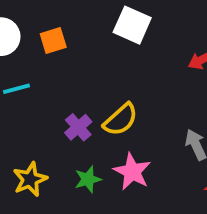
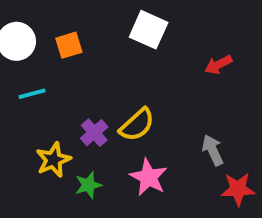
yellow star: (30, 179) -> (53, 160), moved
green star: (88, 179) -> (88, 185), moved

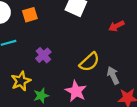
yellow semicircle: (137, 125) -> (89, 62), moved
purple cross: (94, 133) -> (43, 55), moved

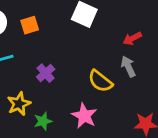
yellow semicircle: (89, 62) -> (100, 81), turned 80
gray arrow: (113, 75) -> (128, 66), moved

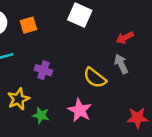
purple cross: (46, 73) -> (43, 70), turned -30
green star: (43, 121) -> (41, 115), turned 30

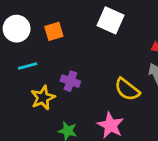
yellow star: (18, 99) -> (43, 98), moved

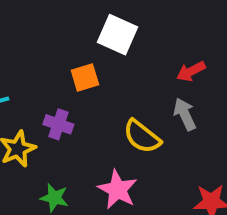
orange square: (54, 31) -> (85, 77), moved

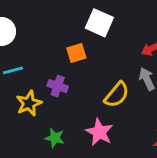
yellow semicircle: (142, 137) -> (117, 95), turned -88

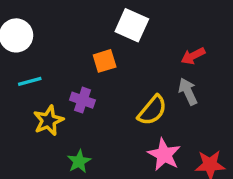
pink star: (99, 132) -> (164, 155), moved
green star: (55, 138) -> (79, 161), turned 30

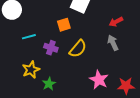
cyan line: (30, 81) -> (29, 37), moved
yellow semicircle: (152, 110) -> (78, 49), moved
yellow star: (48, 121) -> (31, 70), moved

